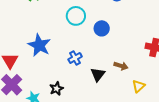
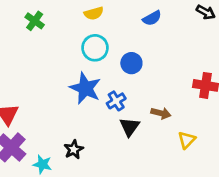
blue star: (39, 45) -> (85, 88), moved
blue cross: (75, 58) -> (116, 101), moved

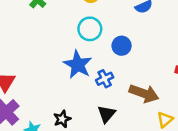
brown arrow: (161, 113) -> (144, 93), size x1.6
black triangle: (130, 127) -> (106, 114), moved

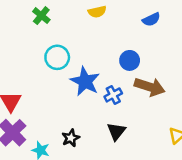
cyan circle: (90, 29) -> (57, 57), moved
brown arrow: (144, 93) -> (150, 87), moved

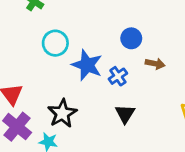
brown arrow: (150, 87) -> (155, 64), size x0.6
black star: (71, 138) -> (62, 113), moved, size x1.5

